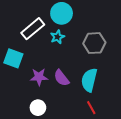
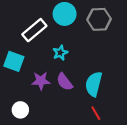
cyan star: (57, 37) -> (60, 53), moved
gray hexagon: (94, 43) -> (99, 19), moved
white circle: (38, 108) -> (20, 110), moved

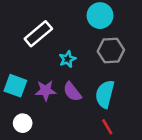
cyan circle: (65, 14) -> (100, 16), moved
gray hexagon: (99, 19) -> (111, 51), moved
cyan square: (14, 61) -> (15, 86), moved

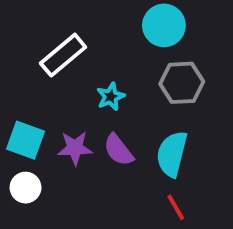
white circle: (23, 123) -> (26, 188), moved

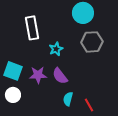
white rectangle: (63, 55) -> (32, 28), turned -60
cyan semicircle: (172, 154) -> (68, 99), moved, size x0.6

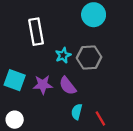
gray hexagon: (92, 42) -> (89, 58), moved
white circle: (13, 95) -> (15, 120), moved

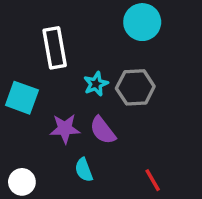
cyan square: (15, 80) -> (22, 98), moved
cyan semicircle: (77, 112) -> (84, 170), moved, turned -35

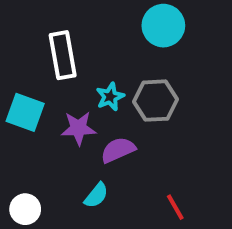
purple star: (65, 129) -> (78, 128), moved
purple semicircle: (103, 130) -> (118, 150), turned 104
cyan semicircle: (84, 170) -> (96, 195), turned -120

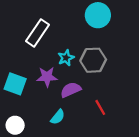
white rectangle: (63, 55) -> (38, 33), turned 44
cyan square: (25, 112) -> (15, 84), moved
red line: (175, 207) -> (100, 107), moved

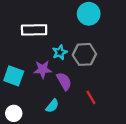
white rectangle: (38, 33) -> (34, 30), turned 55
purple semicircle: (71, 90) -> (64, 81), turned 84

